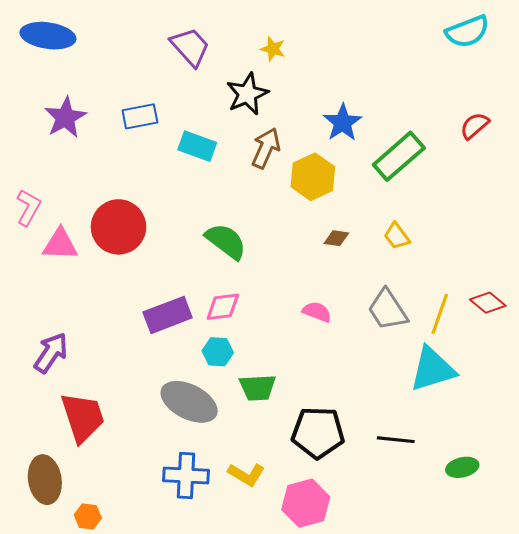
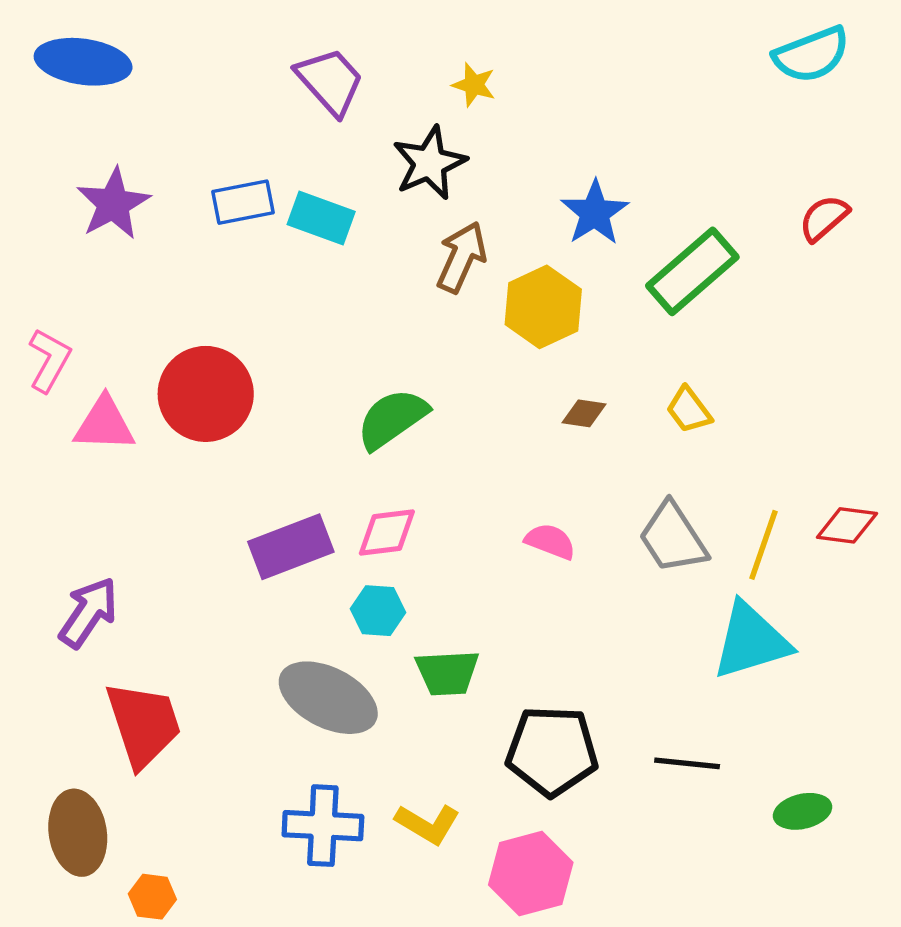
cyan rectangle: (197, 146) -> (321, 218), moved
green semicircle: (226, 241) -> (392, 419), turned -72
red diamond: (488, 303) -> (847, 525), turned -32

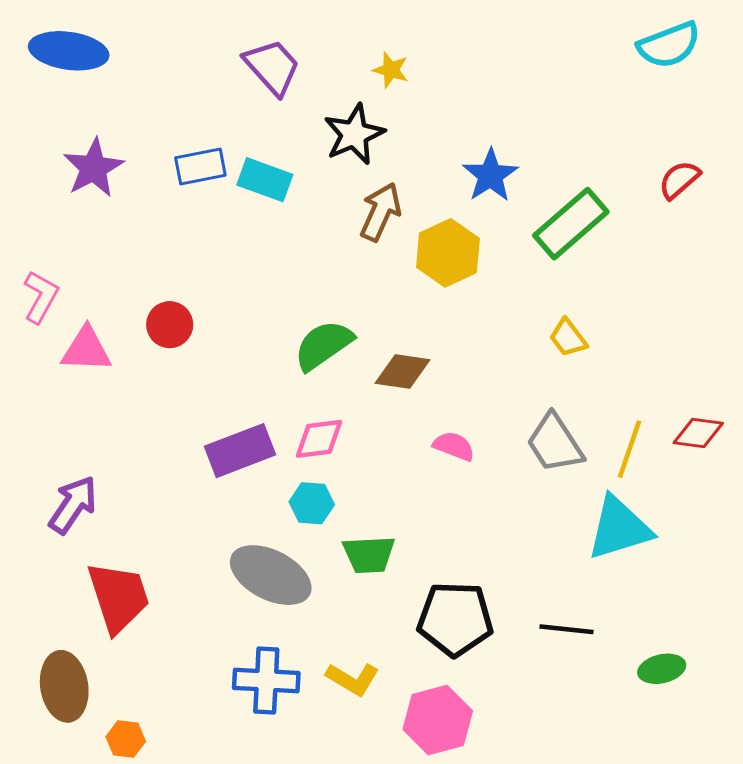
red circle: (206, 394) -> (170, 325), size x0.6
brown diamond: (584, 413) -> (403, 372), moved, size x1.5

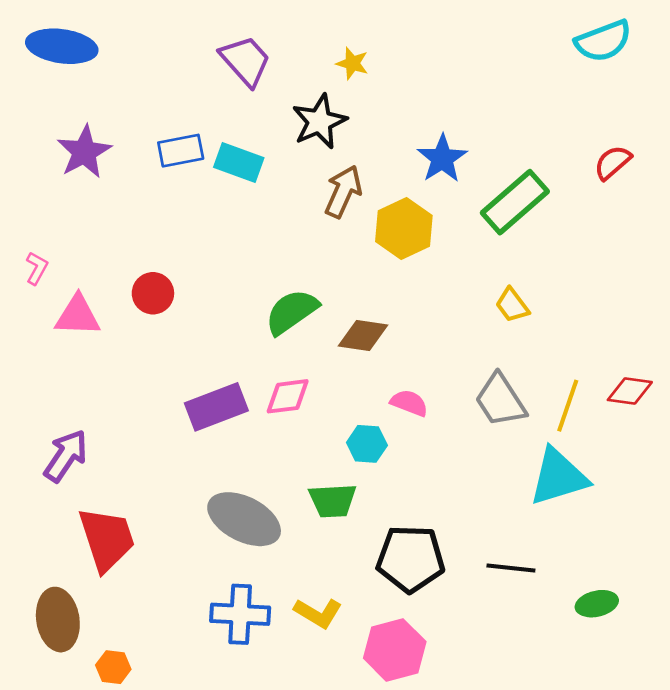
pink L-shape: (41, 297) -> (37, 268), size x0.7
cyan hexagon: (312, 503) -> (367, 444), moved

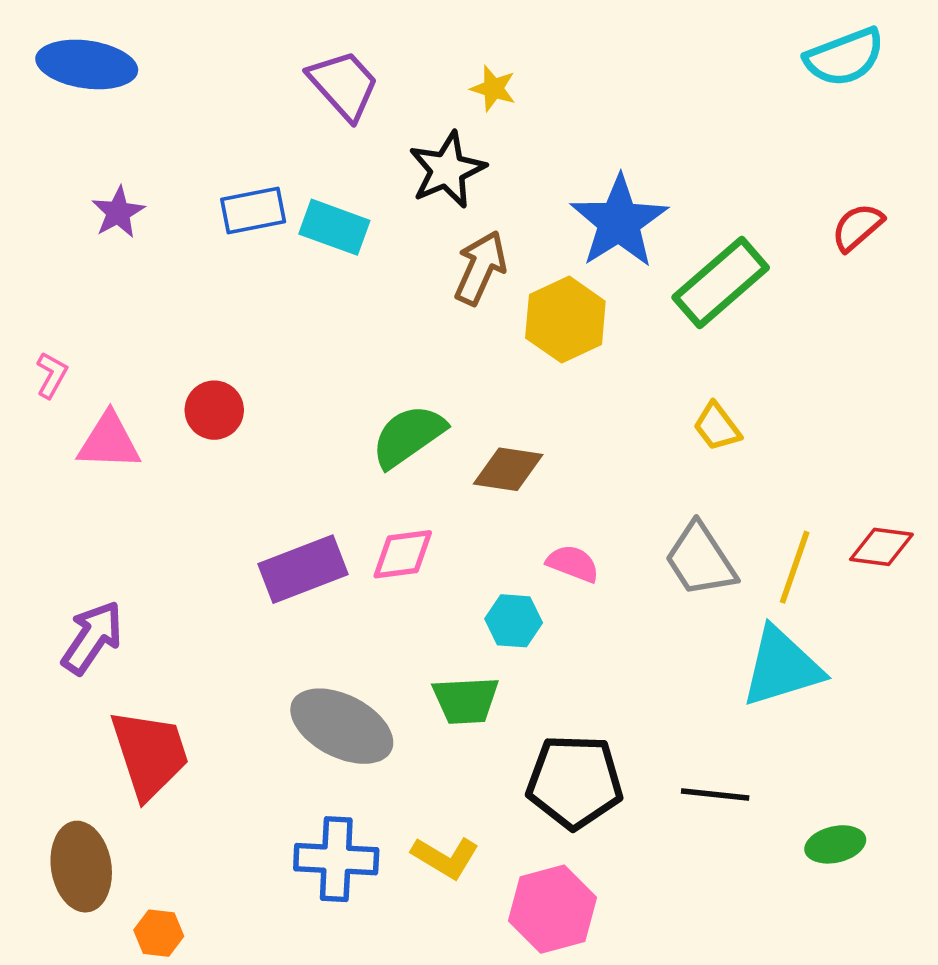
purple star: (84, 152) -> (118, 212), size x0.7
blue star: (442, 159) -> (619, 222), size x1.4

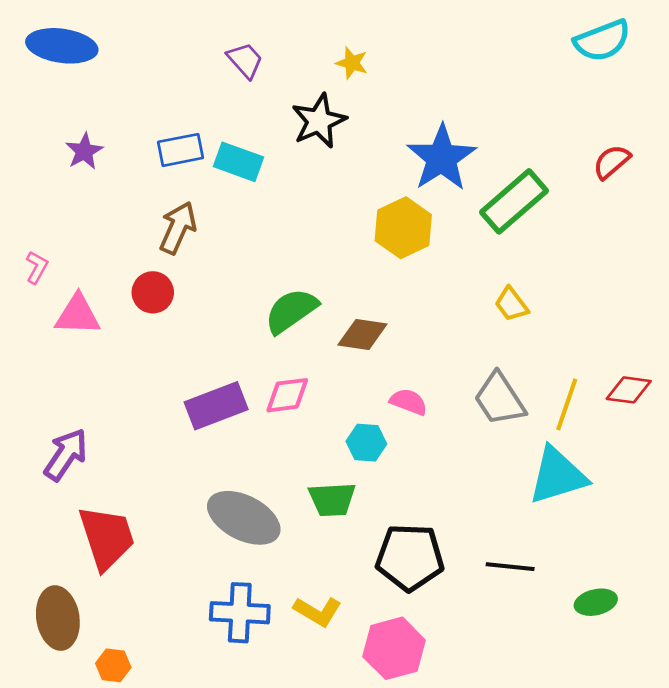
purple trapezoid: (344, 85) -> (245, 60), size x0.7
brown arrow: (480, 268) -> (178, 228), moved

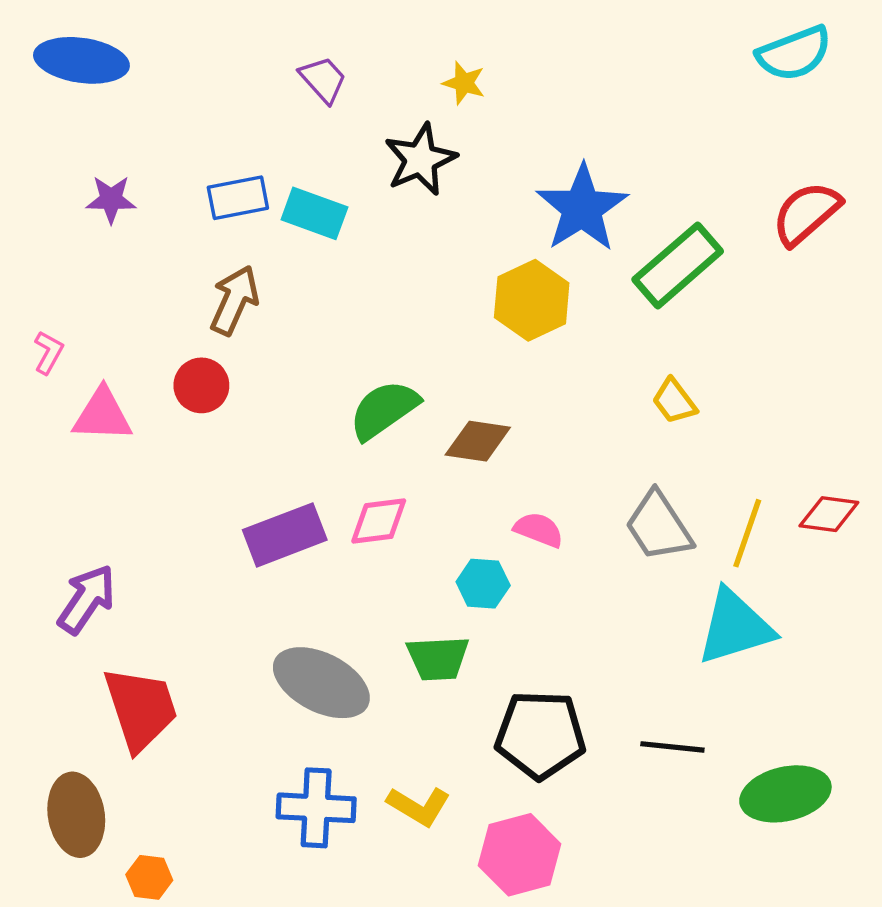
purple star: (84, 151) -> (111, 199), turned 30
red semicircle: (612, 162) -> (806, 213), size x1.4
green ellipse: (596, 602) -> (785, 794), size x1.6

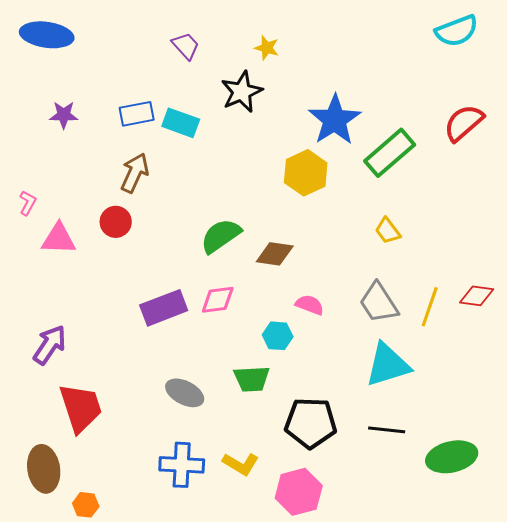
cyan triangle: (735, 627) -> (388, 365), moved
gray ellipse: (321, 683) -> (185, 393), size x0.7

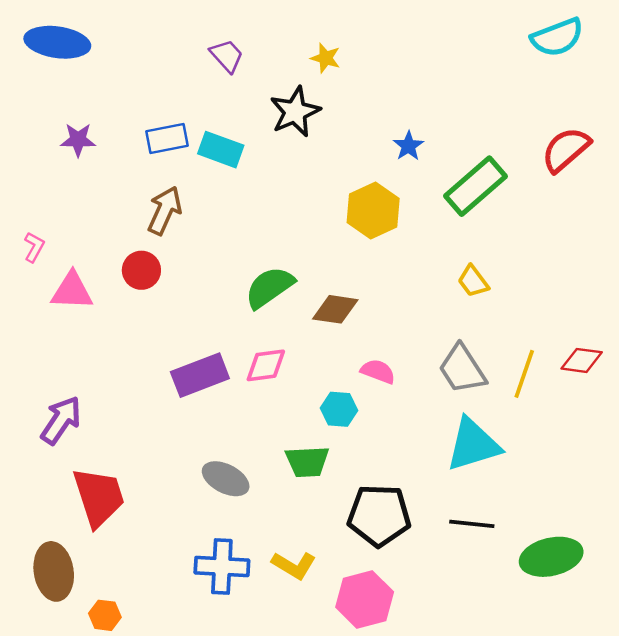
blue star: (335, 120) -> (408, 146), size x0.5

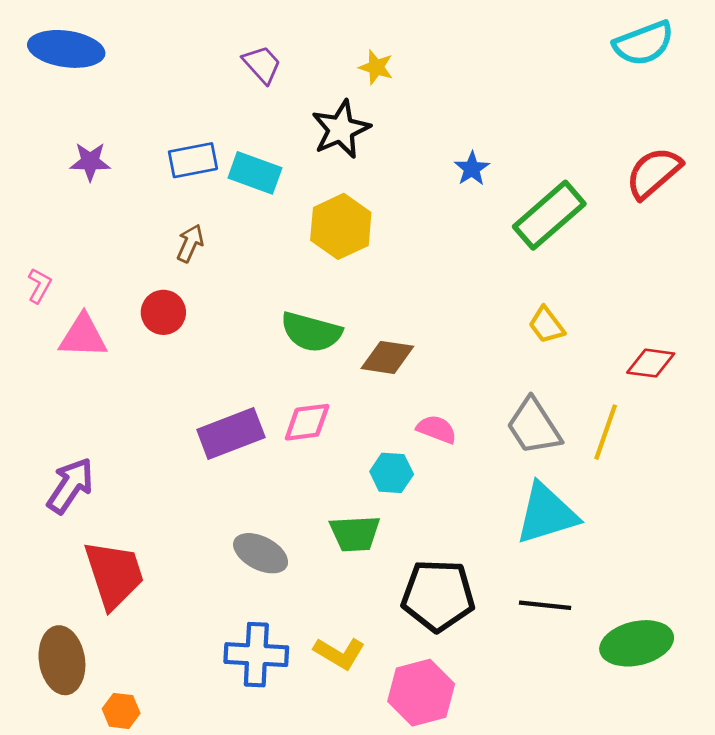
brown arrow: (165, 210) -> (190, 243), size x0.7
yellow hexagon: (373, 210) -> (341, 226), moved
green semicircle: (269, 287) -> (311, 332), turned -130
red diamond: (582, 360) -> (651, 363), moved

